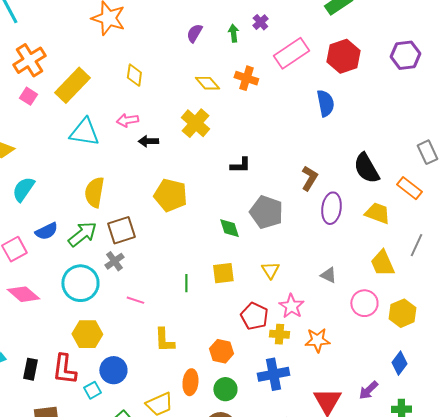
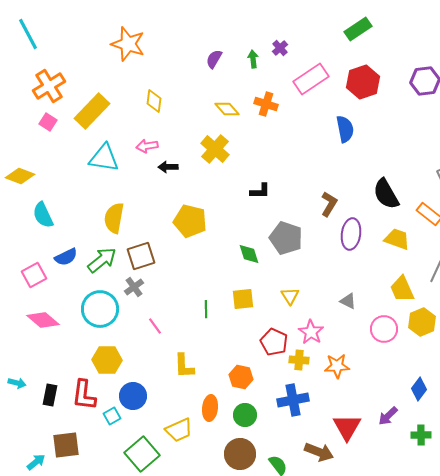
cyan semicircle: (23, 189) -> (43, 215), turned -60
pink line: (135, 300) -> (155, 326), turned 36
yellow hexagon: (402, 313) -> (422, 322), moved

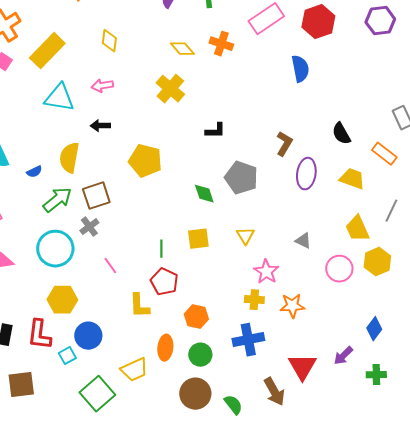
black arrow: (168, 167) -> (100, 126), moved
black semicircle: (386, 194) -> (341, 134), size x0.7
blue semicircle: (66, 257) -> (34, 172), moved, size x0.7
red pentagon: (274, 342) -> (164, 282), moved
brown arrow: (319, 452) -> (274, 392), turned 40

